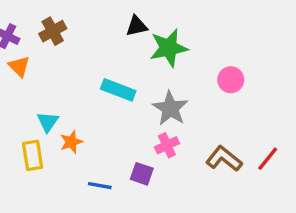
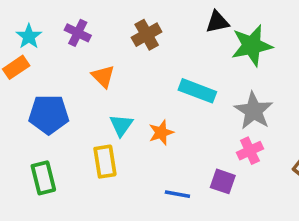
brown cross: (53, 31) -> (147, 35), moved
orange triangle: (19, 66) -> (103, 76), moved
orange star: (71, 142) -> (161, 133), moved

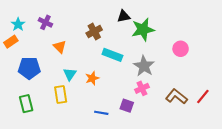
brown cross: (147, 35) -> (94, 31), moved

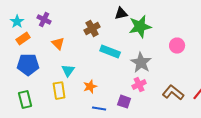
orange rectangle: (11, 42) -> (23, 39), moved
orange star: (92, 78) -> (90, 87), moved

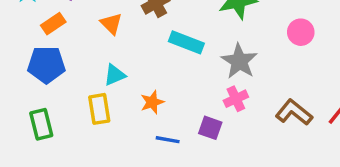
orange rectangle: (23, 39) -> (53, 24), moved
orange triangle: (58, 44) -> (111, 24), moved
cyan triangle: (68, 71) -> (115, 75), turned 32

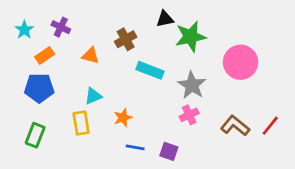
orange triangle: (111, 24) -> (91, 55), turned -30
pink circle: (301, 32) -> (240, 62), size x1.6
green rectangle: (41, 124) -> (35, 135), turned 35
purple square: (210, 128) -> (169, 151), moved

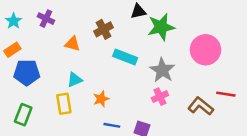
orange rectangle: (45, 55) -> (12, 50), moved
red line: (270, 126) -> (226, 94), moved, turned 60

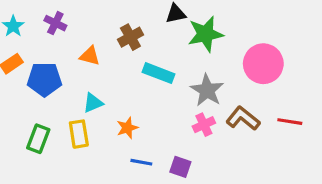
blue pentagon: (27, 73) -> (44, 79), moved
brown L-shape: (201, 106) -> (243, 118), moved
green rectangle: (23, 115) -> (38, 139), moved

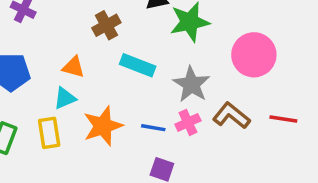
orange triangle: (90, 56) -> (73, 67), moved
orange star: (127, 128) -> (103, 126), size x1.6
blue line: (141, 162) -> (153, 128), moved

